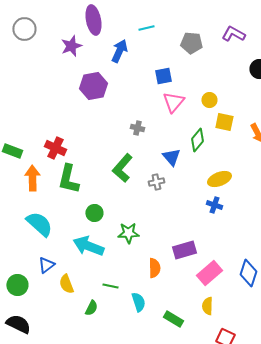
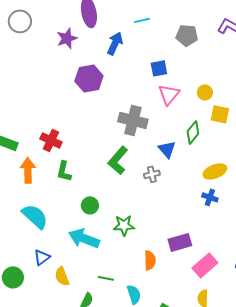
gray cross: (137, 128) -> (133, 120), size x2.0
green L-shape: (68, 179) -> (64, 171), size x0.7

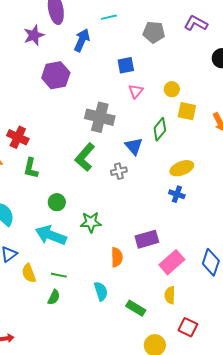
pink triangle: (169, 94) -> (136, 91), size x0.7
green line: (106, 278) -> (59, 275), moved

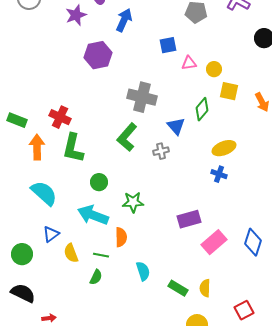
pink triangle: (136, 91) -> (189, 63), moved, turned 42
green L-shape: (31, 168) -> (73, 148), size x1.4
orange semicircle: (117, 257) -> (121, 237), moved
yellow semicircle: (170, 295) -> (205, 288), moved
red square: (188, 327) -> (244, 310), moved, turned 36

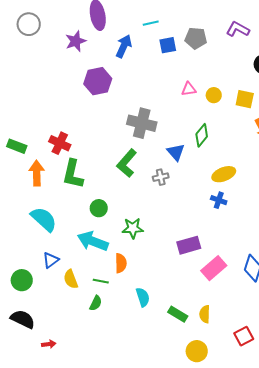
blue square: (168, 45) -> (168, 45), moved
yellow square: (229, 91) -> (245, 99), moved

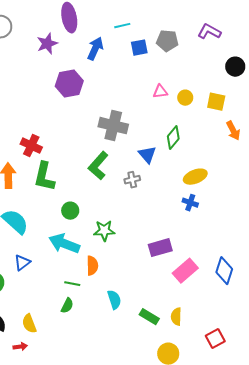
yellow semicircle: (71, 279) -> (29, 324), moved

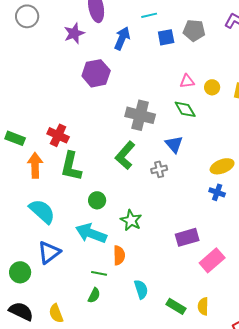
green diamond: (173, 138) -> (185, 109), moved, turned -70
green star: (104, 231) -> (131, 220), turned 30
blue triangle: (22, 263) -> (49, 252), size x1.4

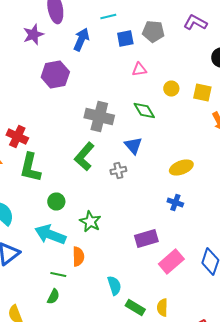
pink triangle: (187, 81) -> (139, 70), moved
blue cross: (217, 192) -> (175, 202), moved
cyan semicircle: (141, 289) -> (114, 286), moved

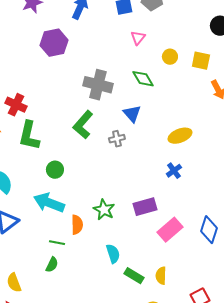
pink triangle: (139, 70) -> (138, 38), turned -42
blue cross: (175, 202) -> (174, 171), turned 35
green star: (90, 222) -> (104, 210), moved

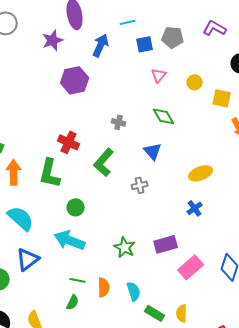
yellow circle: (170, 57) -> (195, 82), moved
gray cross: (98, 85) -> (119, 122), size x0.5
red cross: (16, 105) -> (69, 142), moved
gray cross: (117, 139) -> (140, 185), moved
orange semicircle: (77, 225) -> (104, 287), moved

